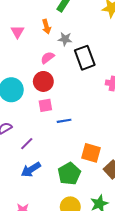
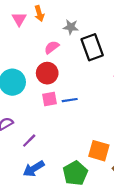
orange arrow: (46, 27) -> (39, 14), moved
blue line: (64, 121) -> (70, 100), moved

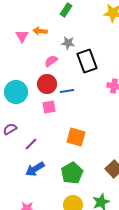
orange arrow: (39, 14) -> (40, 31), turned 112
blue line: (70, 100) -> (67, 91), moved
orange square: (99, 151) -> (76, 137), moved

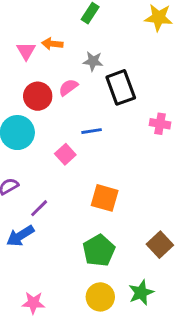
red circle: (47, 84) -> (38, 96), moved
pink square: (49, 107) -> (65, 154), turned -32
blue arrow: (35, 169) -> (20, 236), moved

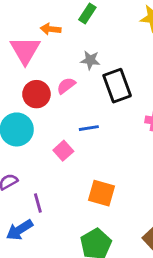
orange arrow: (52, 44) -> (51, 29), moved
pink triangle: (26, 51) -> (25, 50), size x1.6
purple line: (39, 208) -> (38, 203), turned -60

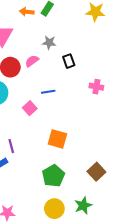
orange arrow: (51, 29) -> (27, 12), moved
black rectangle: (117, 86) -> (69, 61), size x0.6

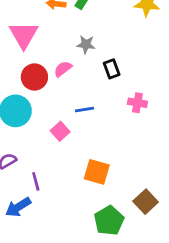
pink cross: (96, 87) -> (137, 103), moved
brown square: (96, 172) -> (146, 202), moved
green pentagon: (53, 176) -> (109, 221), moved

